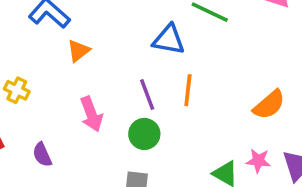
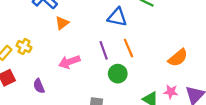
orange line: (188, 90) -> (129, 48), turned -30
pink arrow: (91, 114) -> (69, 62), turned 90
green circle: (144, 134) -> (118, 74), moved

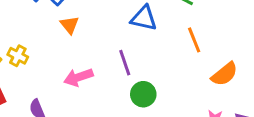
orange triangle: (62, 23) -> (69, 25), turned -32
orange line: (129, 48) -> (194, 40), moved

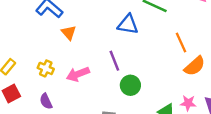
orange line: (194, 40) -> (181, 43), moved
yellow cross: (18, 56) -> (46, 68), moved

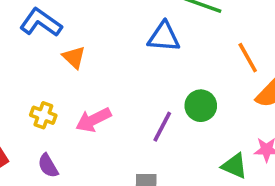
purple line: (114, 61) -> (162, 127), moved, turned 54
green circle: (130, 85) -> (201, 106), moved

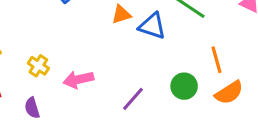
orange triangle: (74, 57) -> (121, 14), moved, turned 45
green circle: (201, 106) -> (184, 86), moved

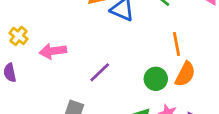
green circle: (184, 86) -> (156, 79), moved
orange semicircle: (229, 93) -> (185, 74), turned -35

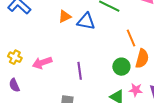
purple line: (100, 72) -> (80, 71), turned -42

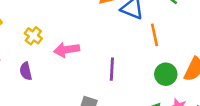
orange line: (131, 38) -> (154, 35), moved

